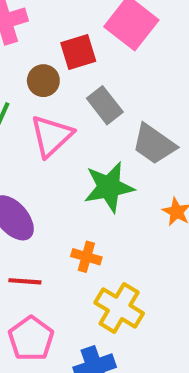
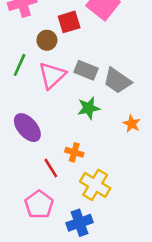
gray rectangle: (105, 105) -> (86, 70), moved, turned -30
green star: (109, 187) -> (89, 108), size x0.7
red line: (25, 281) -> (51, 168), moved, turned 54

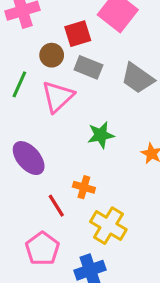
gray rectangle: (86, 70) -> (88, 67), moved
gray trapezoid: (117, 81) -> (138, 78), moved

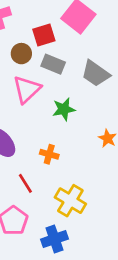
green star: (101, 135) -> (64, 109), moved
orange cross: (84, 187) -> (49, 154), moved

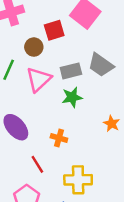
gray rectangle: (53, 64) -> (71, 71), moved, turned -36
yellow cross: (70, 201) -> (78, 180), turned -32

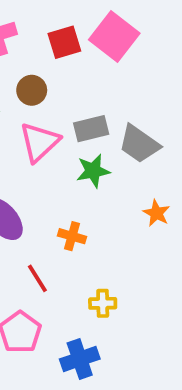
red square: (54, 30) -> (64, 42), moved
gray trapezoid: (101, 65) -> (139, 144), moved
yellow cross: (78, 180) -> (103, 303), size x0.6

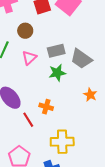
pink triangle: (39, 142) -> (29, 58), size x0.7
red line: (37, 278) -> (28, 120), moved
yellow cross: (103, 303) -> (62, 142), size x1.6

